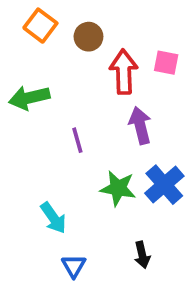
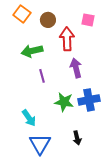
pink square: (166, 63) -> (88, 20), moved
green arrow: (29, 98) -> (32, 51), moved
blue cross: (164, 185) -> (89, 100), turned 30
blue triangle: (74, 266) -> (40, 144), size x1.6

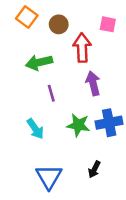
cyan arrow: (29, 118) -> (35, 129), moved
black arrow: (77, 138) -> (94, 169), turned 40

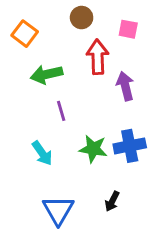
orange square: (27, 17) -> (25, 34), moved
brown circle: (59, 24) -> (82, 18), moved
purple arrow: (93, 83) -> (125, 86), moved

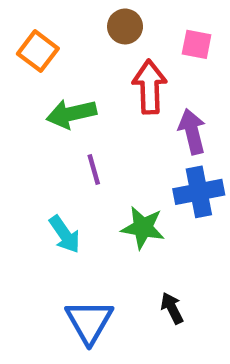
blue cross: (130, 146) -> (199, 192), moved
black arrow: (112, 201) -> (172, 308), turned 126

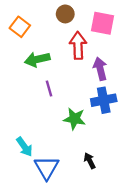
pink square: (197, 44) -> (102, 23), size x1.5
cyan arrow: (65, 234) -> (24, 147), moved

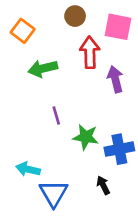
purple line: (49, 89) -> (56, 115), moved
blue cross: (104, 100) -> (119, 149), moved
cyan arrow: (24, 147) -> (28, 169), turned 138

